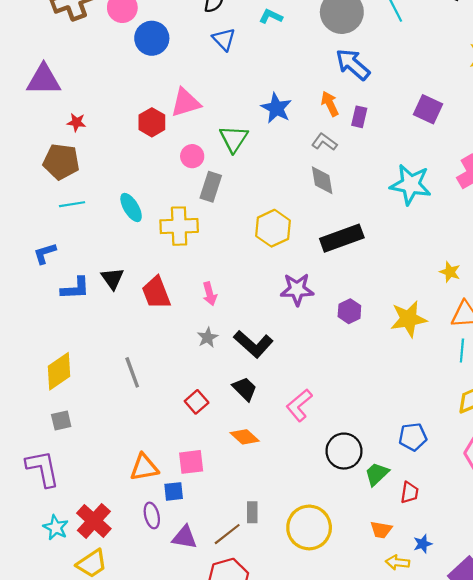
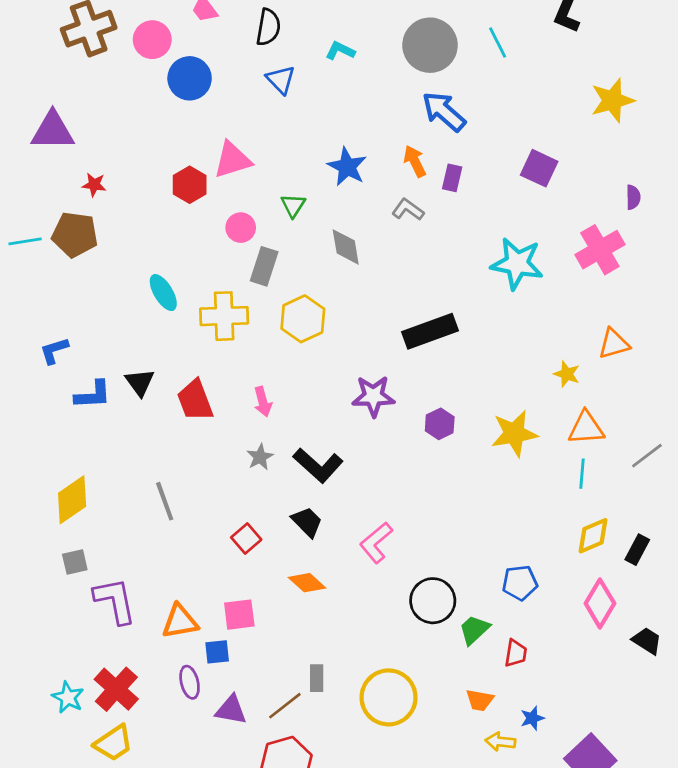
green triangle: (234, 139) -> (293, 205), size x0.7
gray diamond: (322, 180) -> (346, 247), moved
cyan line: (72, 204) -> (25, 241), moved
yellow hexagon: (273, 228) -> (303, 319), moved
purple L-shape: (43, 469) -> (115, 601), moved

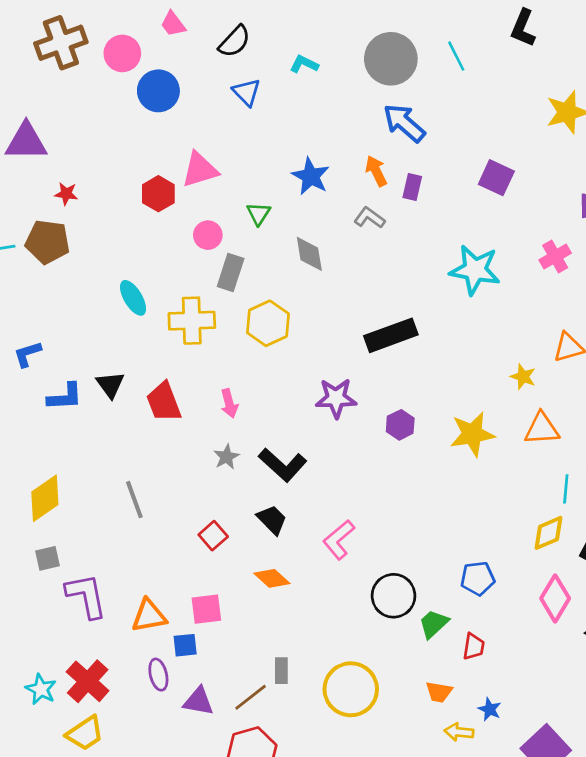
black semicircle: (268, 27) -> (235, 41), turned 33
pink cross: (600, 250) -> (555, 256), size x0.7
cyan line: (582, 474) -> (566, 489), moved
blue star: (532, 718) -> (490, 709), turned -30

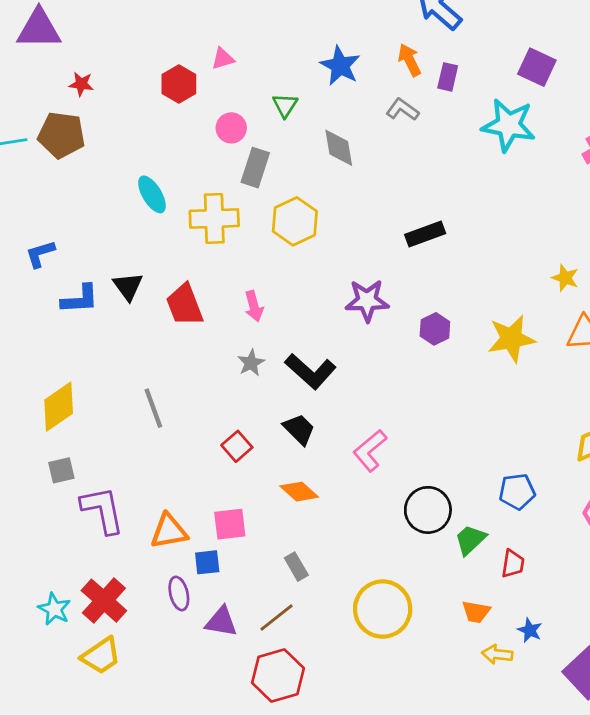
pink triangle: (200, 170) -> (223, 59), size x0.6
cyan star: (475, 270) -> (509, 125), moved
black rectangle: (391, 335) -> (425, 234), size x0.7
gray rectangle: (281, 671) -> (296, 567), moved, turned -30

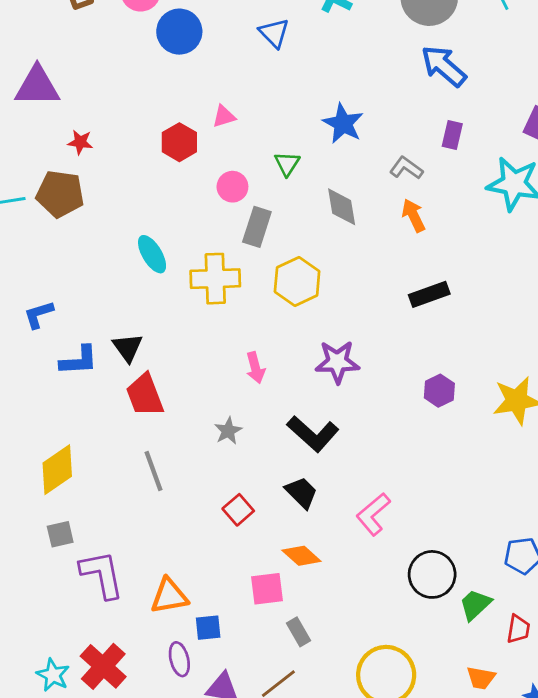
orange arrow: (410, 60) -> (413, 215), moved
purple star: (367, 301) -> (337, 362), moved
red trapezoid: (185, 305) -> (145, 395), moved
gray star: (251, 363) -> (228, 431), moved
pink square: (230, 524) -> (267, 589), moved

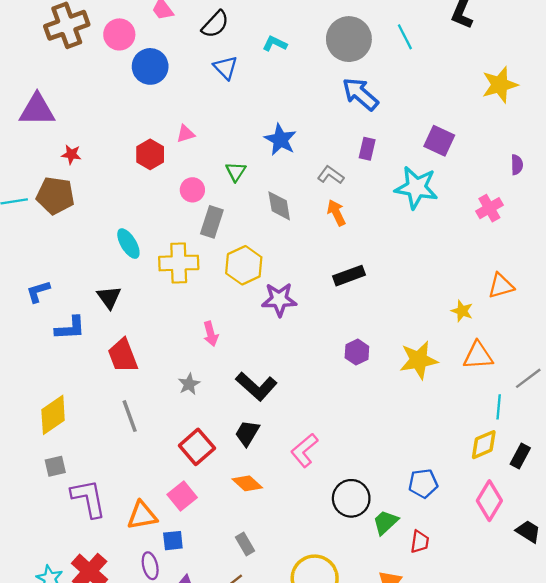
black triangle: (128, 348) -> (109, 297), moved
purple star: (337, 362) -> (279, 300), moved
black trapezoid: (301, 493) -> (247, 433), turned -104
red square: (238, 510) -> (197, 447), size x1.4
pink square: (267, 589) -> (182, 496), moved, turned -32

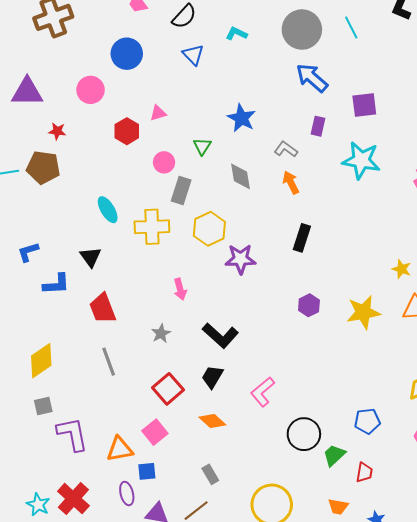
pink circle: (119, 34) -> (91, 90), moved
purple square: (439, 141) -> (364, 105), moved, turned -32
black rectangle: (349, 276) -> (302, 238), turned -52

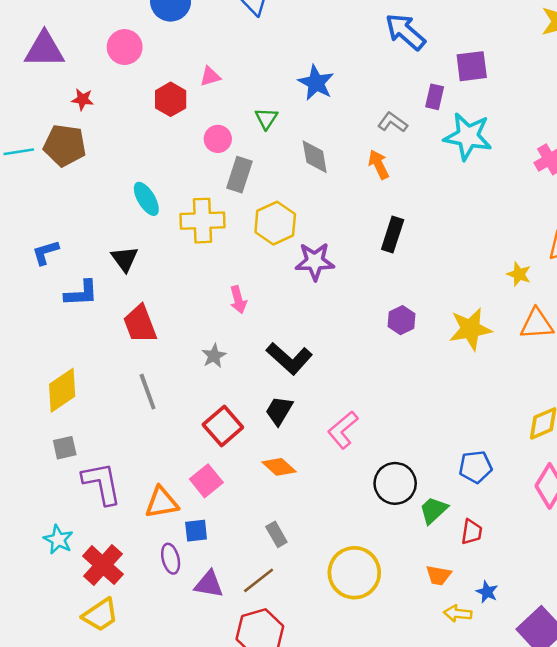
purple rectangle: (318, 126) -> (435, 97), moved
gray L-shape: (286, 149) -> (393, 122), moved
cyan star: (38, 505) -> (58, 540), moved

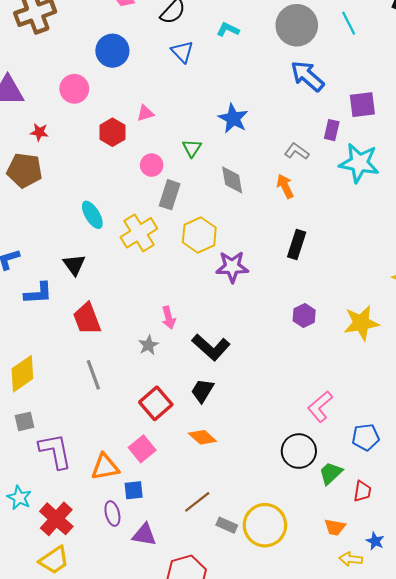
yellow cross: (202, 221) -> (139, 233), turned -30
pink arrow: (238, 300) -> (169, 318), moved
pink L-shape: (343, 430) -> (320, 407), moved
gray rectangle: (276, 534) -> (227, 525), moved, turned -36
brown line: (259, 580) -> (197, 502), moved

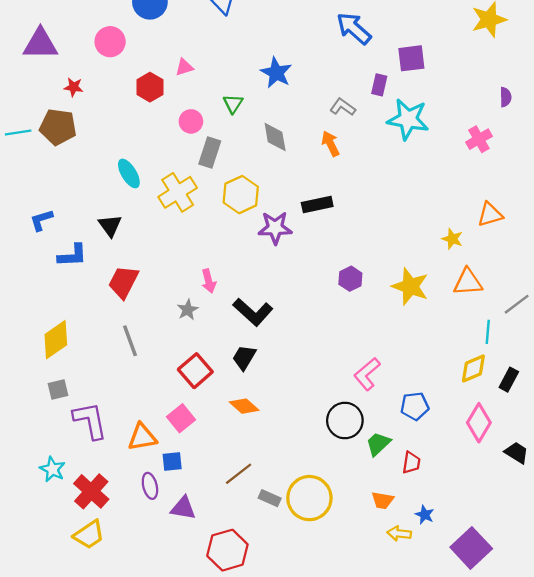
black rectangle: (297, 244) -> (317, 205), moved, turned 60
red trapezoid: (87, 319) -> (123, 282), turned 48
yellow star: (361, 323) -> (410, 286), turned 30

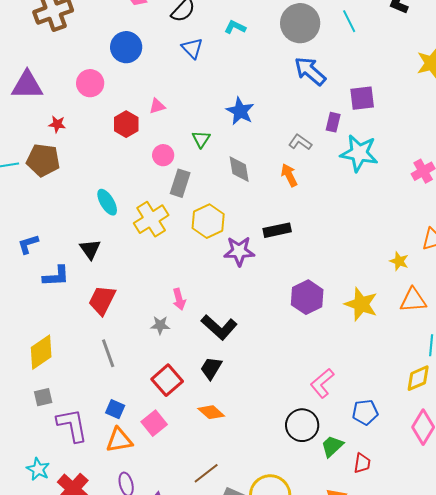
purple hexagon: (350, 279) -> (307, 297), size x1.5
gray star: (188, 310) -> (160, 325), turned 30
blue square: (172, 462) -> (115, 409), moved, turned 30

